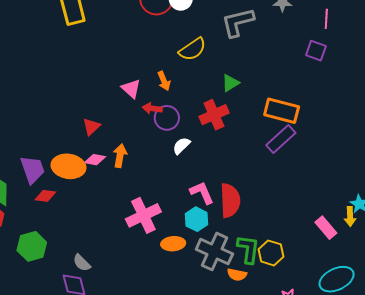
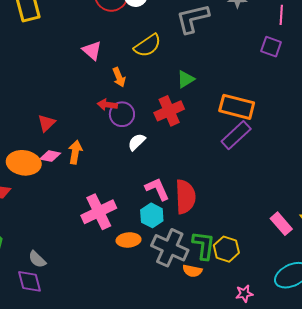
pink triangle: (131, 89) -> (92, 50), moved

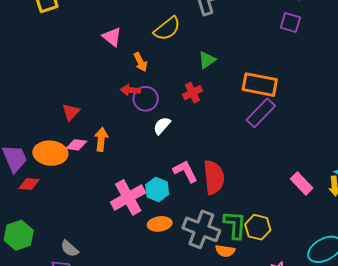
red cross: (169, 111) -> (193, 93), size x0.7
cyan hexagon: (152, 215) -> (157, 189), moved
pink rectangle: (281, 224) -> (302, 184), moved

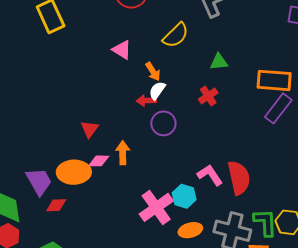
green triangle: (207, 60) -> (219, 62), turned 36
purple circle: (146, 99) -> (163, 123), moved
white semicircle: (162, 126) -> (157, 90), moved

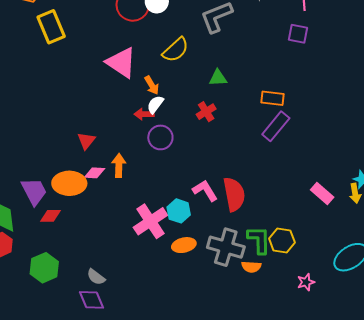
pink triangle: (122, 50) -> (121, 63), size x1.6
orange rectangle: (274, 80) -> (272, 98), size x0.7

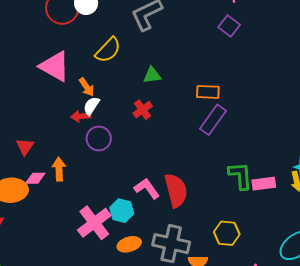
purple square: (298, 34) -> (229, 26), turned 30
pink rectangle: (322, 193) -> (264, 184), turned -45
green L-shape: (259, 240) -> (240, 176), moved

